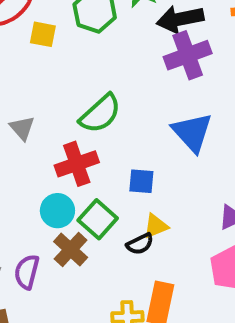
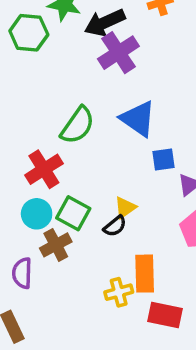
green semicircle: (100, 114) -> (78, 125), moved
blue square: (141, 181) -> (164, 160), moved
brown cross: (71, 249) -> (56, 245), turned 32

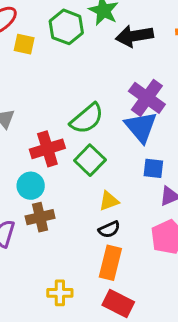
purple cross: (118, 53) -> (147, 98), moved, turned -36
green square: (73, 213) -> (90, 160), moved
black semicircle: (115, 226) -> (109, 229), moved
yellow cross: (119, 292) -> (60, 293), moved

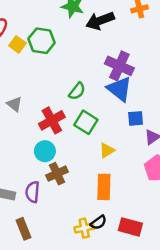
green hexagon: (66, 27) -> (42, 41), moved
yellow square: (24, 44) -> (17, 44), turned 35
green semicircle: (87, 119) -> (77, 91), size x0.7
black semicircle: (109, 229) -> (98, 222), moved
orange rectangle: (110, 263) -> (104, 187), moved

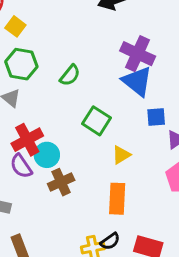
green hexagon: (42, 41) -> (21, 64), moved
green semicircle: (77, 91) -> (70, 75), moved
red cross: (52, 120) -> (27, 140), moved
purple semicircle: (32, 192) -> (21, 166), moved, turned -40

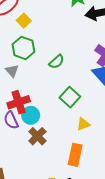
brown cross: (61, 182) -> (37, 136), turned -30

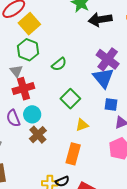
yellow square: (24, 21) -> (29, 24), size x1.5
red cross: (19, 102) -> (23, 89), moved

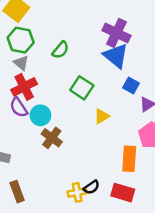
gray triangle: (16, 71) -> (21, 63), moved
blue square: (111, 105) -> (131, 85), turned 32
purple semicircle: (13, 118) -> (19, 107), moved
orange rectangle: (73, 154) -> (129, 159), moved

